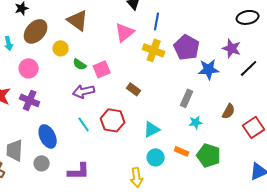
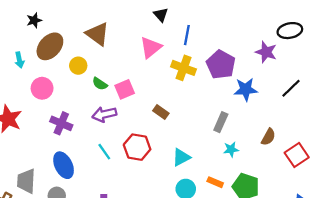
purple star: (232, 48) -> (266, 52), moved
purple cross: (30, 100) -> (61, 123), moved

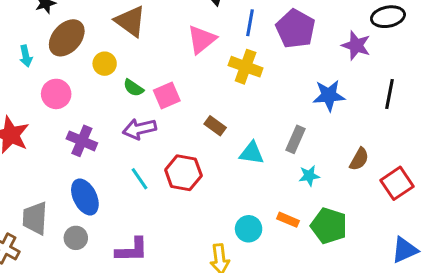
purple pentagon: (221, 64) -> (296, 29), moved
black line: (291, 88) -> (389, 94), turned -35
cyan triangle: (181, 157) -> (252, 153), moved, turned 36

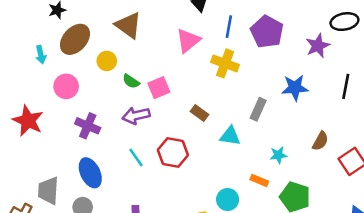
purple star: (356, 45) -> (318, 46), turned 30
gray rectangle: (296, 139) -> (258, 109), moved
orange rectangle: (288, 220) -> (259, 180), moved

